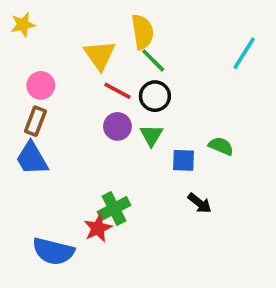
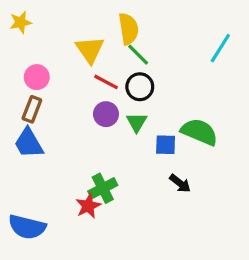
green semicircle: (221, 146) -> (199, 132), size x1.6
blue semicircle: (53, 251) -> (27, 227), moved

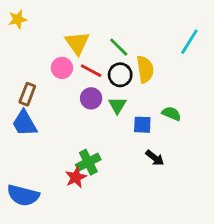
yellow semicircle: (129, 29) -> (145, 69), moved
pink circle: (37, 77) -> (62, 68), moved
green semicircle: (199, 132) -> (171, 114), size x0.6

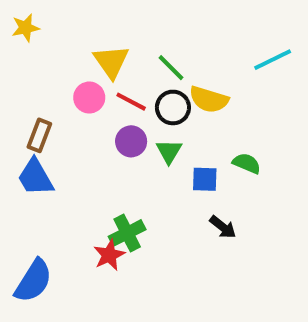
cyan line: (189, 42) -> (273, 60), turned 32
yellow semicircle: (145, 69) -> (209, 100), turned 116
blue semicircle: (23, 195) -> (33, 281), turned -72

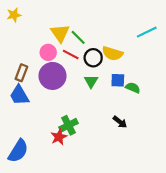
green line: (171, 68) -> (78, 37), moved
purple circle: (131, 141) -> (52, 76), moved, size x1.6
blue square: (205, 179) -> (118, 80), moved

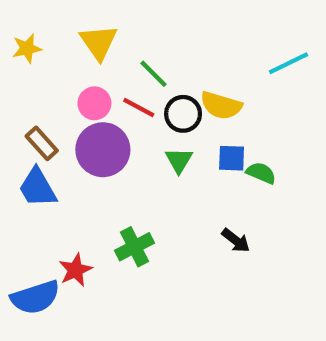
yellow star: (14, 15) -> (27, 48), moved
yellow triangle: (60, 33) -> (99, 42), moved
brown rectangle: (21, 73) -> (42, 143), turned -63
red star: (59, 137) -> (75, 270), moved
blue semicircle: (18, 151) -> (35, 297), turned 40

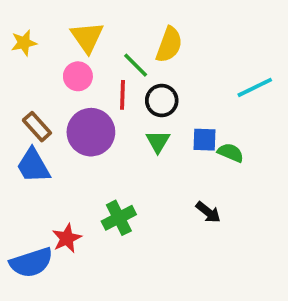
cyan line: (289, 63) -> (255, 87), moved
pink circle: (94, 103) -> (78, 76), moved
yellow semicircle: (221, 105) -> (169, 45), moved, turned -87
red line: (139, 108) -> (123, 95), turned 64

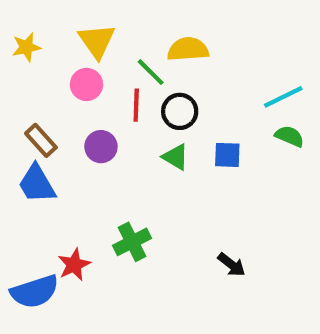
yellow semicircle: (169, 45) -> (188, 49), turned -114
purple circle: (91, 132) -> (101, 147), size x0.6
green triangle: (158, 141) -> (176, 157), turned -30
green semicircle: (231, 153) -> (289, 136), moved
black arrow: (208, 212) -> (231, 265), moved

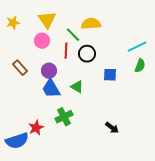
green semicircle: (289, 136) -> (140, 66), turned 88
green triangle: (176, 157) -> (77, 87), moved
blue trapezoid: (37, 184) -> (51, 89), moved

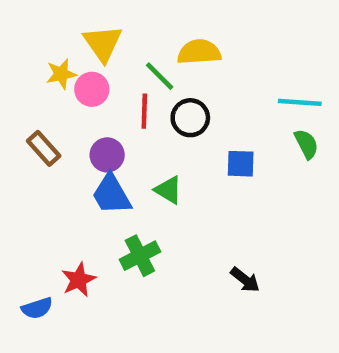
yellow star: (13, 23) -> (61, 74), moved
cyan line: (137, 47) -> (300, 102), turned 30
green semicircle: (140, 66) -> (306, 144), turned -48
blue semicircle: (17, 141) -> (37, 308), size x0.6

